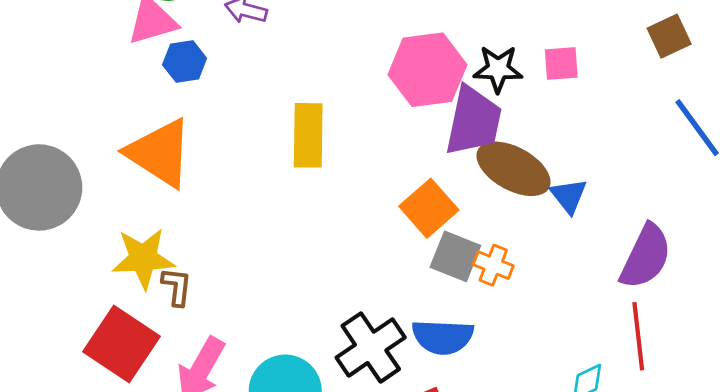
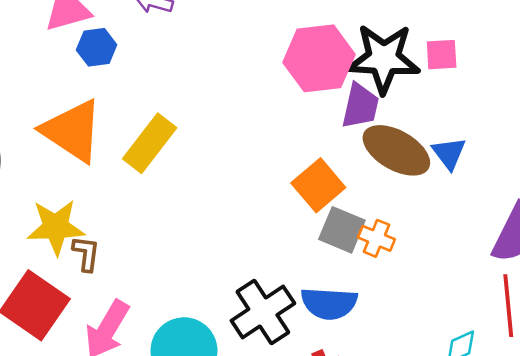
black star: (498, 69) -> (384, 59), size x1.6
purple trapezoid: (473, 121) -> (360, 106), size x0.7
yellow rectangle: (308, 135) -> (150, 143), moved, turned 36
blue triangle: (569, 196) -> (449, 153), moved

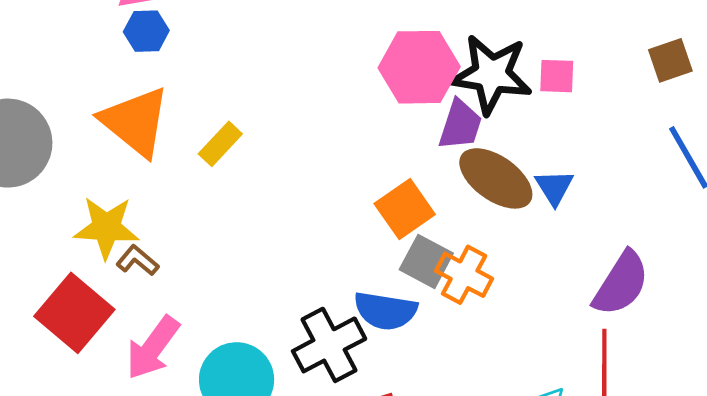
blue hexagon: (97, 47) -> (146, 31), moved
yellow rectangle: (150, 143) -> (220, 144), size x0.7
orange cross: (376, 238) -> (464, 275), size x1.4
brown L-shape: (86, 254) -> (137, 260), turned -63
blue semicircle: (329, 303) -> (385, 311), moved

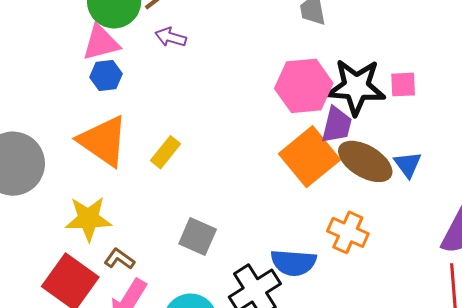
orange square: (405, 209) -> (310, 157), moved, size x1.4
brown L-shape: (137, 260) -> (119, 259), moved
gray square: (426, 261) -> (198, 237), moved

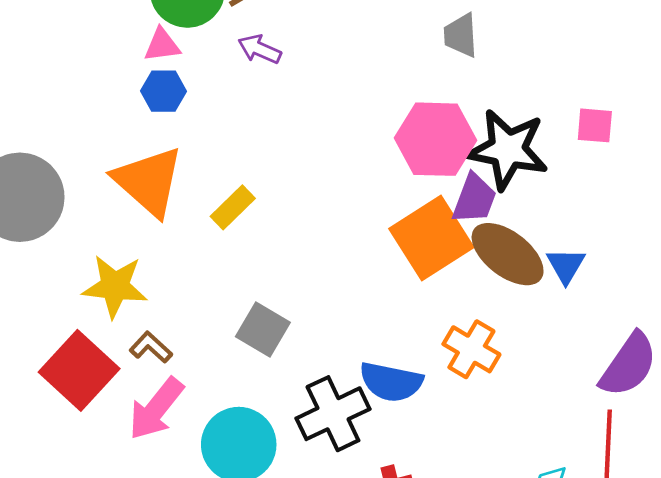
pink triangle: (101, 43) -> (162, 45), size x0.7
pink square: (403, 85) -> (595, 125), moved

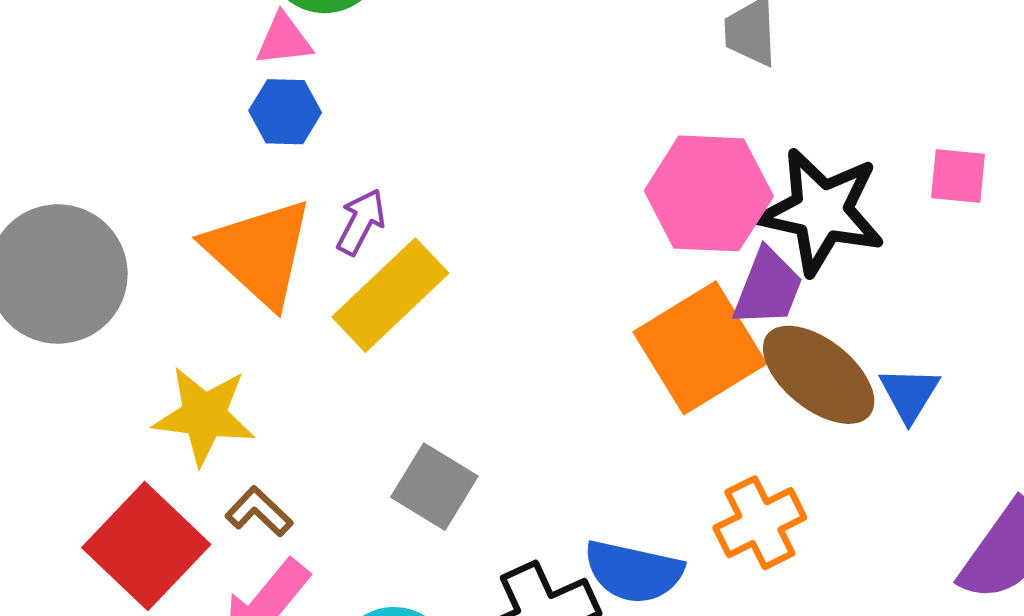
purple arrow: (260, 49) -> (361, 222), moved, turned 93
yellow rectangle: (233, 207) -> (390, 295), size x1.6
orange cross: (471, 349) -> (760, 523), turned 32

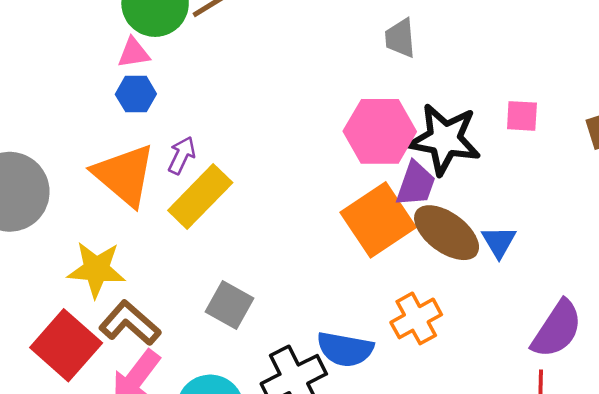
brown L-shape: (259, 512) -> (130, 323), size x1.6

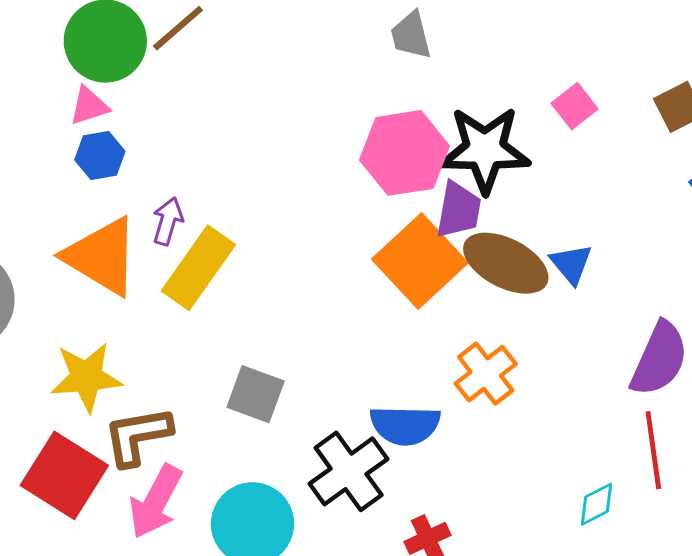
pink square: (522, 116) -> (575, 106), turned -32
brown L-shape: (130, 323) -> (138, 436), turned -42

